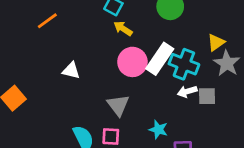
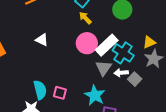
gray square: (207, 96) -> (135, 79), turned 32
gray triangle: (118, 105) -> (104, 68), moved
cyan star: (158, 129) -> (95, 95), size x1.5

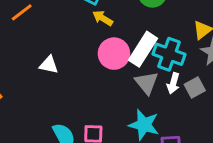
white arrow: (121, 73) -> (173, 83), turned -56
gray square: (135, 79) -> (195, 87), turned 32

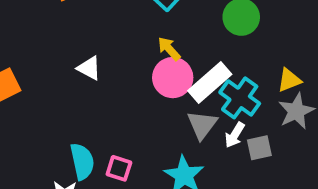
yellow arrow: (103, 18) -> (169, 49), moved

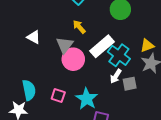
pink circle: (173, 78) -> (73, 59), moved
gray triangle: (202, 125) -> (65, 45), moved
pink square: (119, 168) -> (58, 96), moved

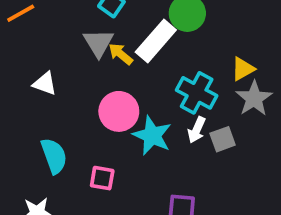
gray triangle: (65, 45) -> (98, 43), moved
white rectangle: (102, 46) -> (156, 41), moved
cyan semicircle: (29, 90) -> (54, 156), moved
cyan star: (87, 99) -> (152, 135), moved

